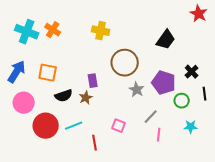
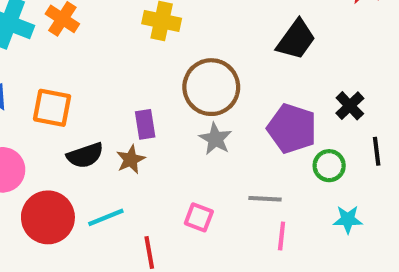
gray star: (137, 90) -> (215, 139), moved
gray line: (151, 117) -> (265, 199), turned 49

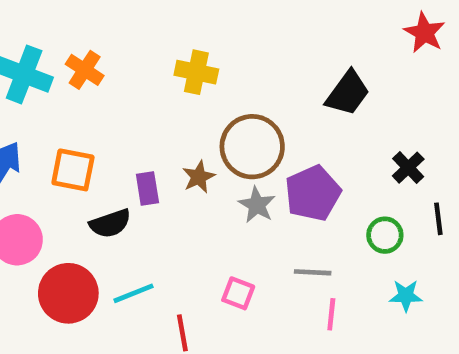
purple rectangle: (145, 124) -> (147, 189), moved
purple pentagon: (292, 128) -> (313, 193), moved, turned 30
brown star: (131, 159) -> (199, 177), moved

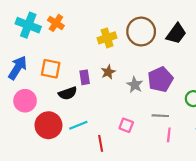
yellow cross: (196, 72) -> (107, 38), moved, turned -30
brown circle: (252, 147) -> (141, 32), moved

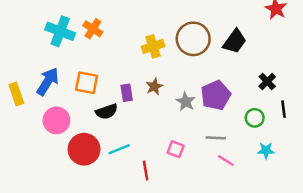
pink line: (169, 135) -> (226, 161), turned -64

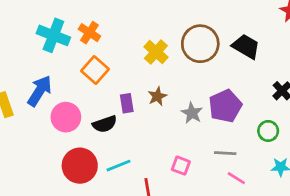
black trapezoid: (235, 41) -> (246, 46), turned -96
yellow cross: (153, 46) -> (156, 52), turned -30
orange square: (87, 83) -> (95, 70), moved, turned 30
pink circle: (56, 120) -> (66, 117), moved

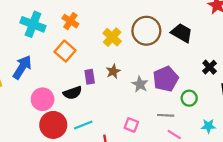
orange cross: (89, 33) -> (70, 21), moved
pink circle: (66, 117) -> (43, 99), moved
green circle: (268, 131) -> (189, 98), moved

